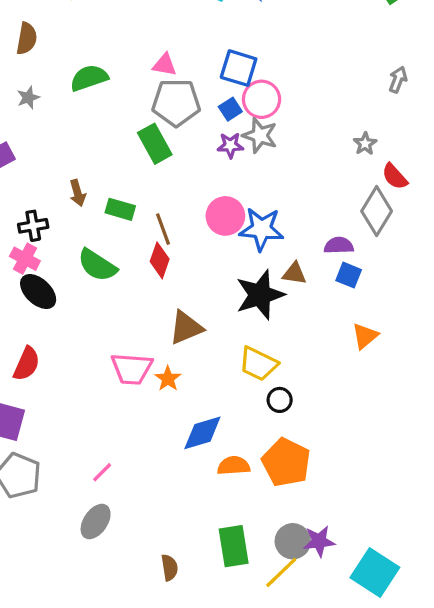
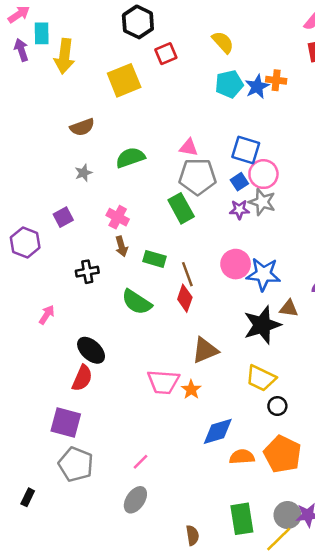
brown semicircle: (27, 38) -> (82, 127), turned 60
pink cross: (25, 259) -> (118, 217), moved
black ellipse: (38, 292) -> (91, 350), moved

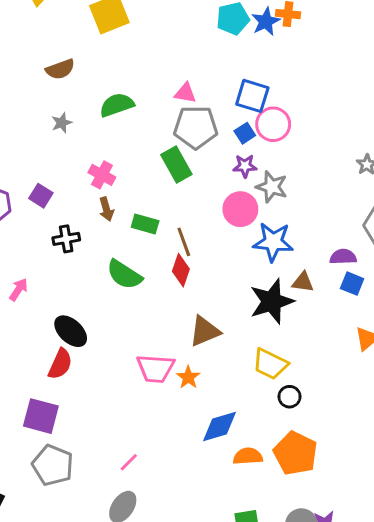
gray star: (262, 202) -> (272, 187), moved
purple square: (63, 217) -> (41, 196), moved, turned -30
pink circle: (236, 264) -> (240, 209), moved

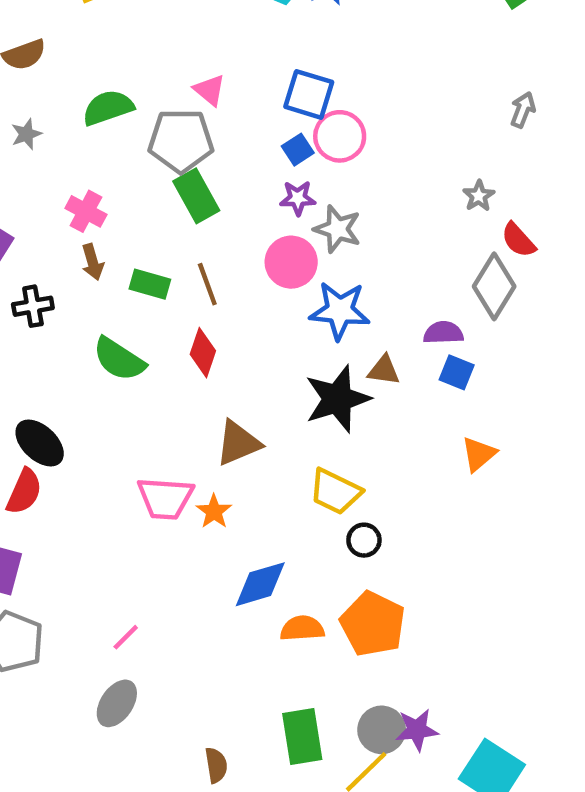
pink triangle: (185, 93) -> (209, 90), turned 30
gray pentagon: (196, 127) -> (181, 141), moved
brown line: (184, 242) -> (207, 284), moved

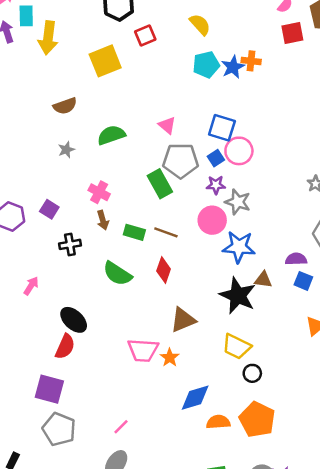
gray pentagon: (181, 141) -> (181, 161), moved
brown line: (207, 284) -> (166, 232), turned -50
black star: (337, 399) -> (238, 296), turned -30

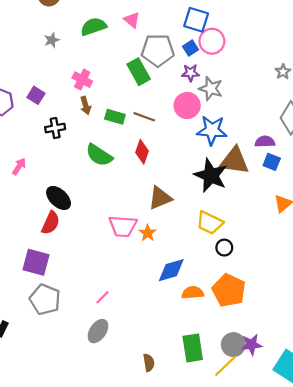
pink triangle: (167, 125) -> (132, 20), moved
brown triangle: (263, 280) -> (234, 161), size x1.8

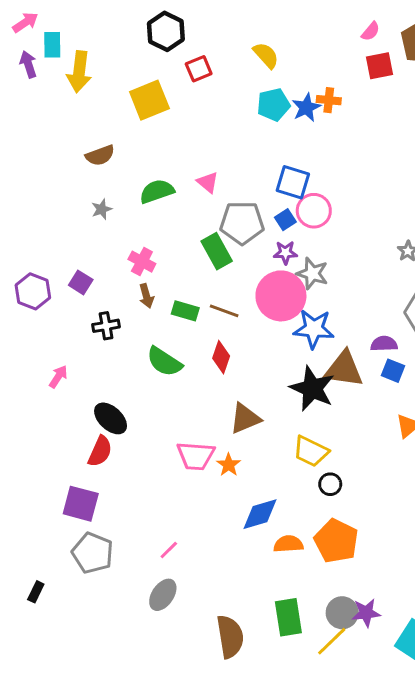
pink circle: (187, 105) -> (281, 296), size x1.4
brown semicircle: (149, 363) -> (230, 637), size x1.8

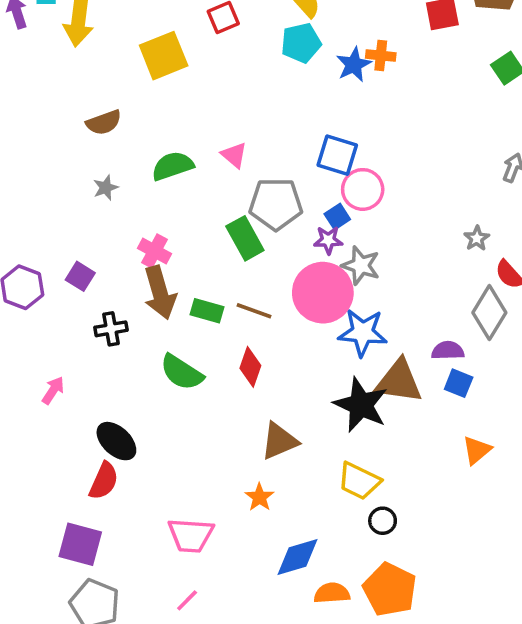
cyan pentagon: (273, 105) -> (301, 43), moved
blue square: (285, 220) -> (337, 217), moved
brown arrow: (146, 296) -> (160, 293), size x1.8
pink trapezoid: (196, 456) -> (191, 535), moved

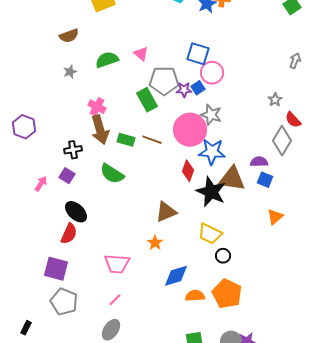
purple star: (328, 240) -> (184, 90), moved
purple square: (80, 276) -> (67, 176), moved
red diamond: (250, 367) -> (188, 171), moved

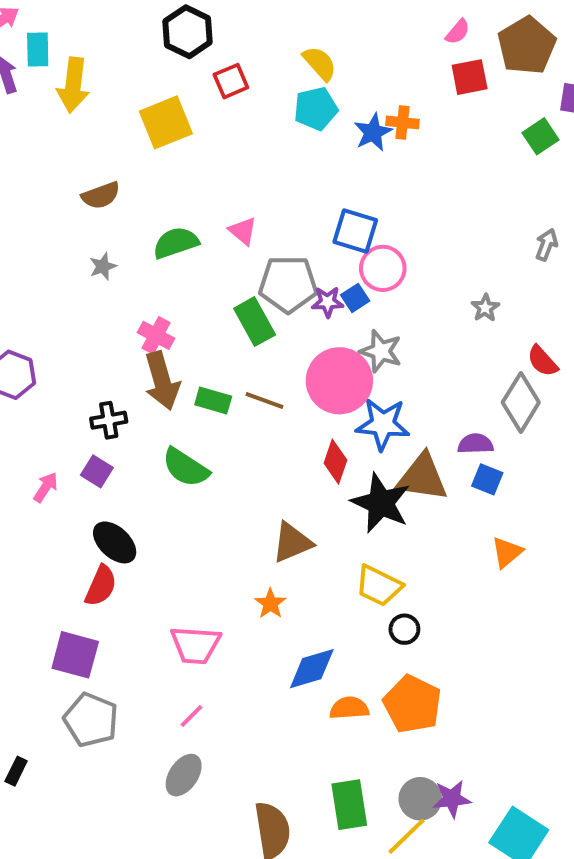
gray star: (275, 100) -> (485, 308), moved

